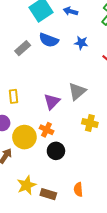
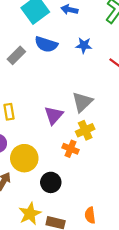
yellow cross: (90, 123) -> (85, 130), moved, turned -35
orange cross: (46, 130) -> (71, 149), moved
black circle: (56, 151) -> (51, 182), moved

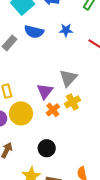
orange cross: (71, 149) -> (53, 110), moved, turned 32
yellow circle: (24, 158) -> (21, 113), moved

